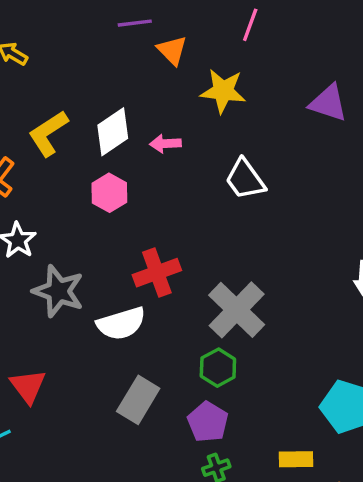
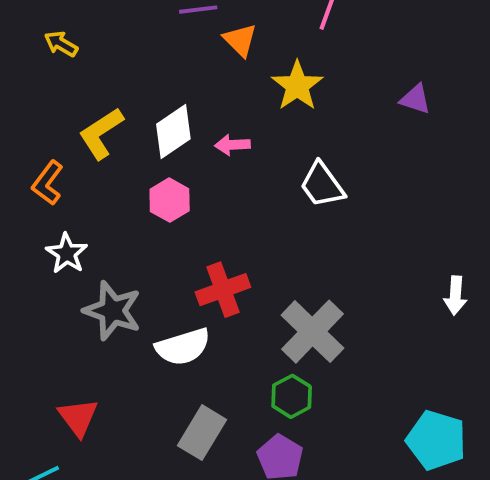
yellow star: (223, 91) -> (297, 86), turned 30
purple triangle: (328, 103) -> (415, 99), size x0.7

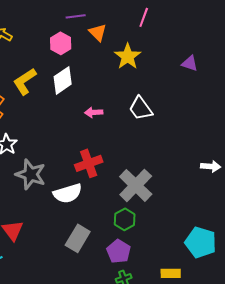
pink arrow: (232, 145) -> (94, 112), moved
pink hexagon: (170, 200) -> (61, 43), moved
white arrow: (455, 295) -> (211, 166), turned -90

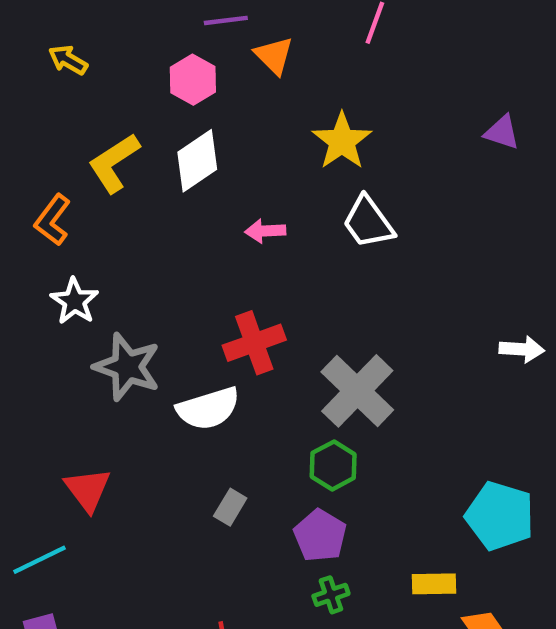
yellow star: (128, 56) -> (342, 141), moved
purple triangle: (190, 63) -> (502, 132), moved
gray rectangle: (78, 238) -> (230, 507), size x0.6

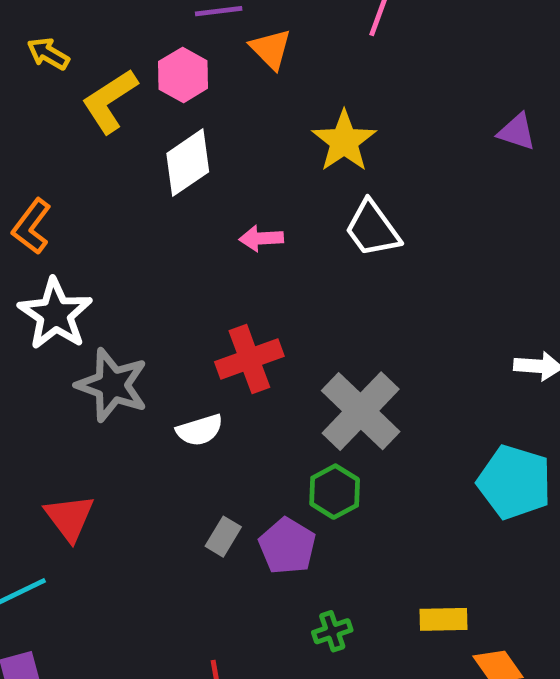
yellow L-shape: (114, 163) -> (110, 101), moved
white star: (75, 301) -> (55, 314), size x1.4
white semicircle: (208, 408) -> (200, 430), size x0.7
cyan pentagon: (500, 516) -> (514, 482), moved
purple pentagon: (320, 536) -> (287, 546), moved

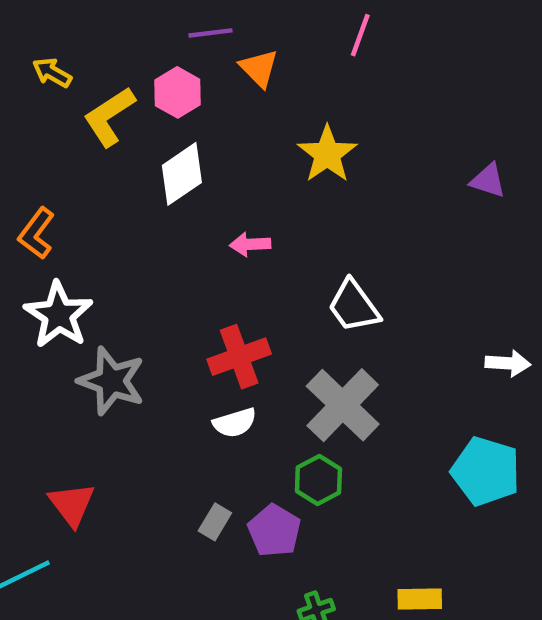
purple triangle: (517, 132) -> (488, 180), moved
white trapezoid: (372, 229) -> (354, 306), moved
white semicircle: (200, 430) -> (235, 423), moved

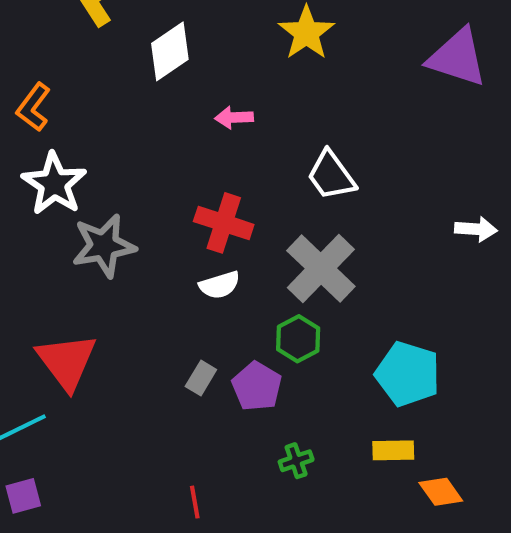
purple triangle: (488, 180) -> (457, 58), size x1.8
red cross: (239, 357) -> (224, 223), turned 38
gray star: (111, 381) -> (104, 246), turned -30
cyan pentagon: (486, 471) -> (408, 374), moved
red triangle: (72, 504) -> (67, 361), size x1.4

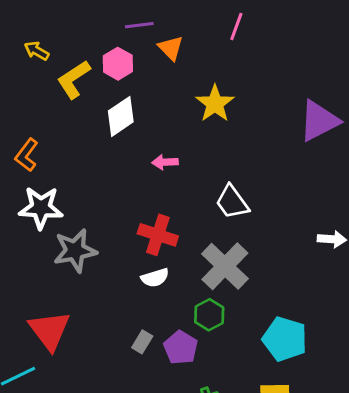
purple triangle: (457, 58) -> (319, 121), turned -45
white star: (54, 184) -> (41, 208), turned -30

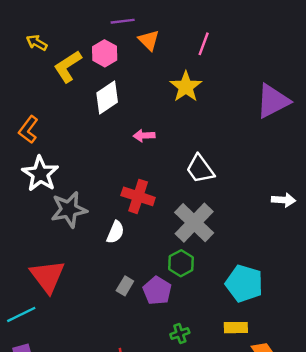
pink line: (236, 27) -> (204, 44), moved
white star: (41, 208) -> (40, 174), turned 30
white semicircle: (155, 278) -> (115, 232), moved, turned -50

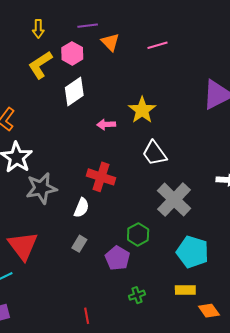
yellow arrow: (37, 43) -> (38, 29), moved, turned -120
pink line: (204, 44) -> (158, 45), turned 54
yellow star: (186, 87) -> (142, 110), moved
gray cross: (194, 223) -> (174, 200), moved
gray rectangle: (125, 286) -> (79, 244), moved

